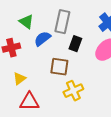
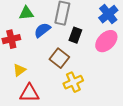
green triangle: (26, 22) -> (26, 13), turned -42
brown square: (59, 67) -> (59, 58), turned 30

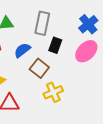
blue semicircle: (42, 30) -> (22, 50), moved

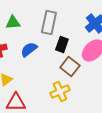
brown square: (39, 68) -> (70, 66), moved

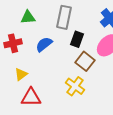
yellow cross: (60, 91) -> (75, 86), turned -30

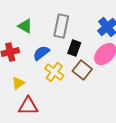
green triangle: (28, 17) -> (25, 26), turned 35
yellow cross: (75, 86) -> (54, 72), moved

